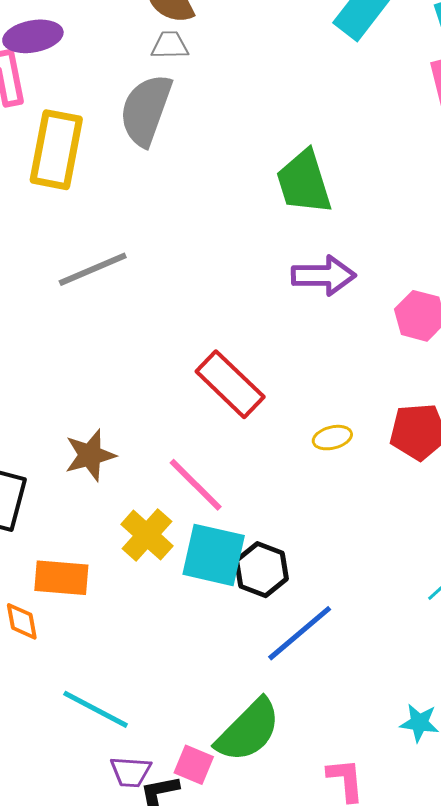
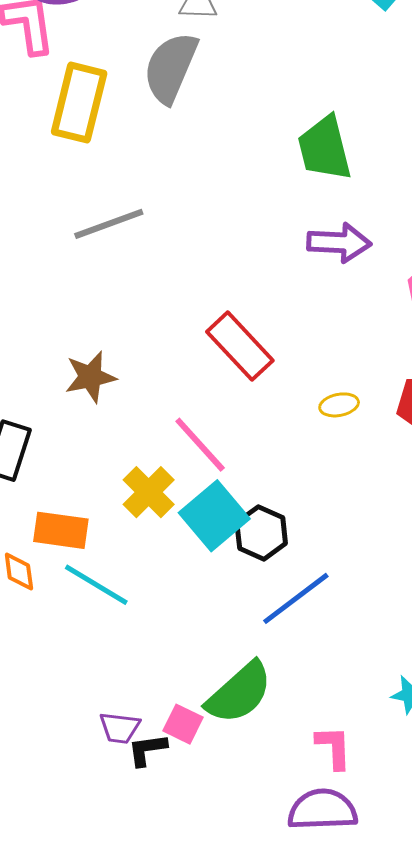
brown star: (90, 455) -> (90, 377), moved
cyan square: (214, 555) -> (214, 516), turned 34
cyan line: (96, 709) -> (96, 585), moved

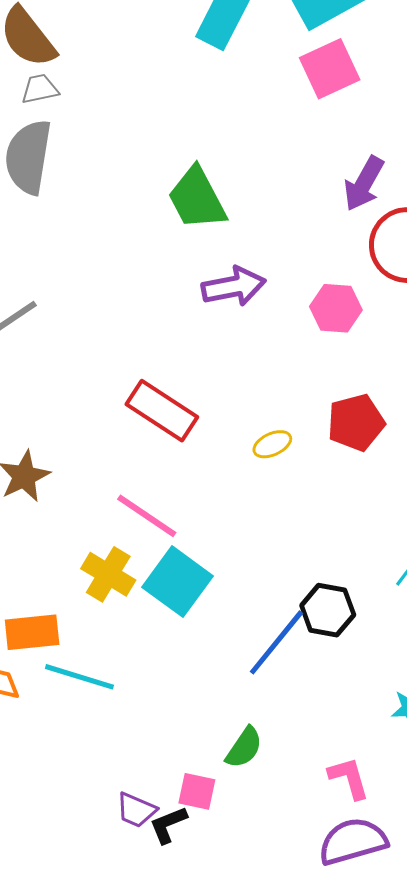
black hexagon: (261, 533) -> (328, 610), moved
green semicircle: (239, 693) -> (244, 748), size x0.6
purple trapezoid: (120, 728) -> (136, 810), turned 30

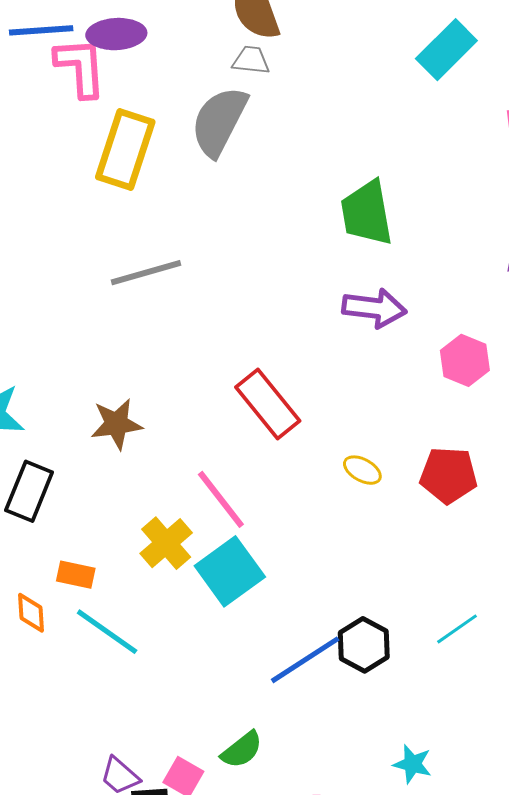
yellow ellipse: (272, 444) -> (362, 470), turned 36
orange rectangle: (32, 632) -> (76, 575), size x0.7

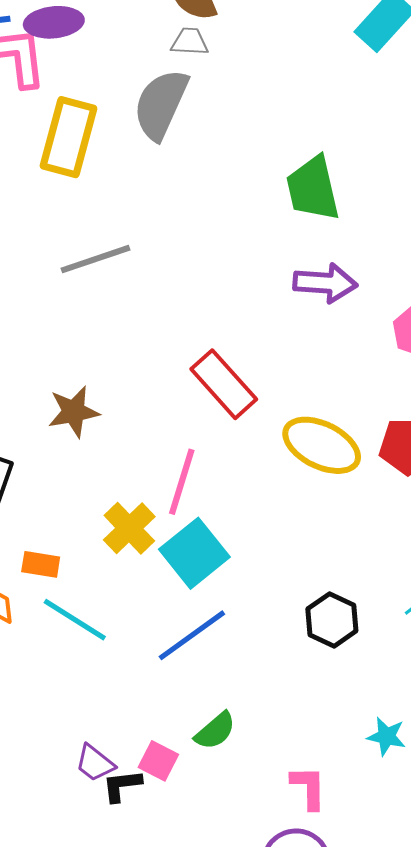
yellow ellipse: (362, 470) -> (322, 445), size x2.0
pink line: (221, 499) -> (182, 482), turned 58
blue line: (305, 660) -> (192, 635), moved

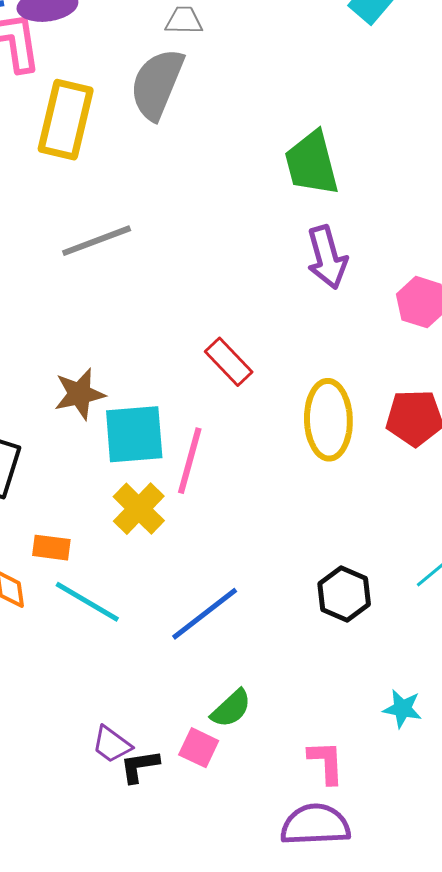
purple arrow: (325, 283) -> (327, 257), turned 72
red rectangle: (224, 384) -> (229, 362), size x0.7
yellow ellipse: (322, 445) -> (328, 420), turned 64
cyan square: (194, 553) -> (134, 434), moved, turned 36
pink square: (158, 761) -> (199, 748), moved

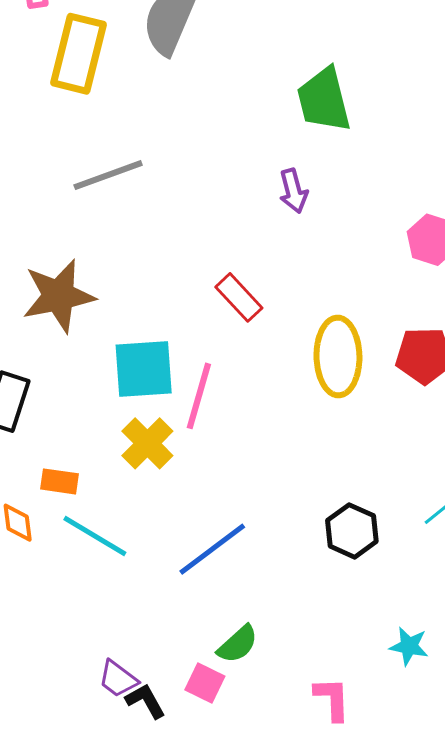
purple arrow: (327, 257) -> (293, 191), moved, size x0.7
brown star: (79, 394) -> (59, 296), moved, size x1.4
black L-shape: (140, 766) -> (145, 701), turned 69

